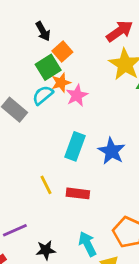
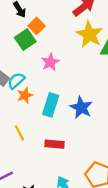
orange star: (61, 83) -> (25, 95), moved
cyan semicircle: (43, 95) -> (16, 81), moved
yellow line: (46, 185) -> (19, 133), moved

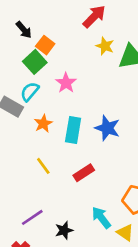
yellow star: (90, 34) -> (105, 46), size x0.6
cyan semicircle: (16, 81) -> (30, 92), moved
red rectangle: (55, 144) -> (84, 173), turned -30

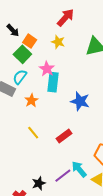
yellow star: (105, 46) -> (58, 42), moved
cyan rectangle: (73, 130) -> (53, 82), moved
purple line: (32, 217) -> (63, 176), moved
black star: (64, 230) -> (39, 183), moved

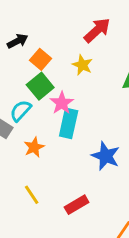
black arrow: (13, 30) -> (18, 41), turned -80
green square: (22, 54) -> (40, 86), moved

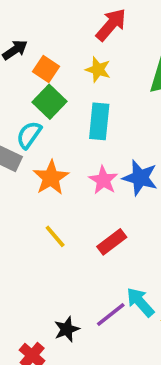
pink star: (62, 103) -> (103, 180), moved
cyan rectangle: (69, 123) -> (99, 121), moved
orange star: (34, 147) -> (51, 178), size x1.4

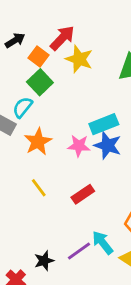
red arrow: (111, 25) -> (62, 38), moved
yellow star: (98, 70) -> (79, 59), size x1.4
cyan rectangle: (99, 121) -> (104, 124), moved, turned 60
pink star: (103, 180) -> (79, 146), turned -30

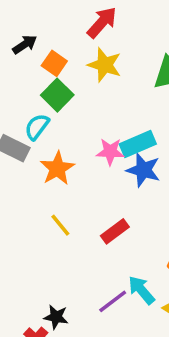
red arrow: (62, 38) -> (102, 22), moved
pink star: (79, 146) -> (110, 152), moved
black star: (44, 261) -> (56, 317), moved, turned 30

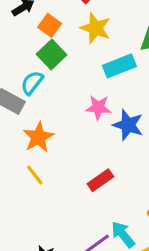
cyan rectangle: (138, 144) -> (119, 66), moved
orange star: (57, 168) -> (38, 137), moved
yellow line: (60, 225) -> (35, 175), moved

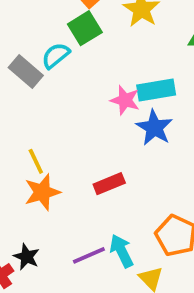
cyan rectangle: (119, 66) -> (156, 90), moved
orange star: (38, 137) -> (42, 192), moved

